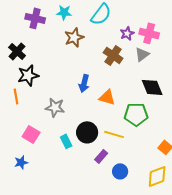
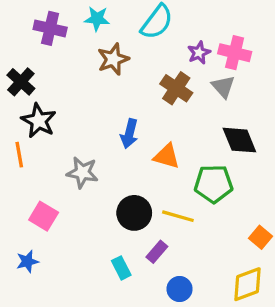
gray triangle: (142, 54) -> (223, 87), turned -35
black star: (28, 75) -> (39, 121), turned -30
cyan rectangle: (66, 141) -> (121, 268), moved
blue circle: (120, 171) -> (180, 289), moved

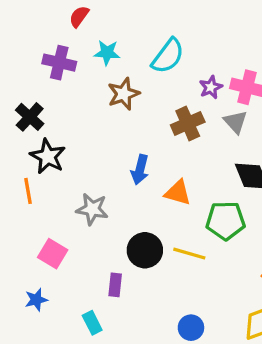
brown cross: (176, 88) -> (188, 123), turned 32
purple rectangle: (157, 252) -> (115, 285), moved, turned -35
cyan rectangle: (121, 268) -> (92, 323), moved

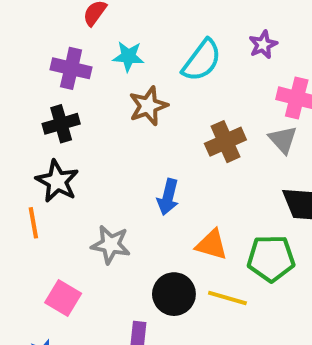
purple star: (211, 87) -> (263, 45), moved
black cross: (30, 117) -> (61, 124), moved, turned 32
orange triangle: (178, 193) -> (212, 245), moved

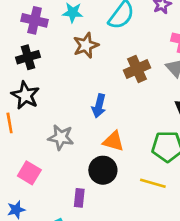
orange triangle: (212, 245) -> (113, 141), moved
yellow line: (227, 298) -> (153, 183), moved

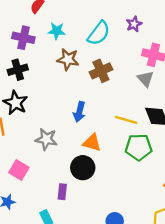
brown star: (86, 45) -> (68, 59), turned 30
brown cross: (137, 69) -> (101, 71), moved
yellow line: (153, 183) -> (126, 120), moved

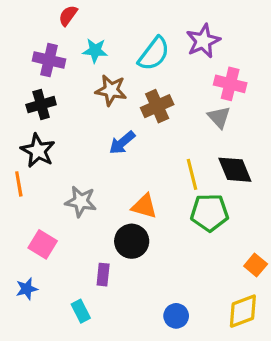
purple star: (134, 24) -> (203, 41), size x1.5
blue arrow: (79, 112) -> (122, 143), moved, turned 36
yellow line: (126, 120) -> (192, 174), turned 60

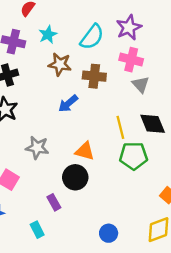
cyan star: (95, 50) -> (48, 35), turned -30
pink cross: (230, 84) -> (131, 60), moved
brown cross: (157, 106) -> (94, 76), turned 30
purple rectangle: (103, 275) -> (54, 202), turned -35

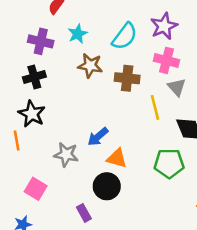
blue arrow: (68, 104) -> (98, 137), moved
yellow line: (120, 127) -> (155, 107), moved

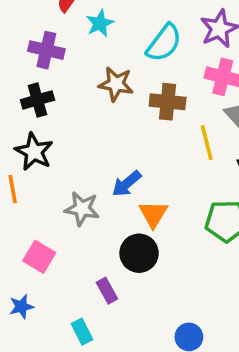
cyan star: (78, 34) -> (100, 23), moved
orange triangle: (117, 158) -> (153, 214), turned 45

